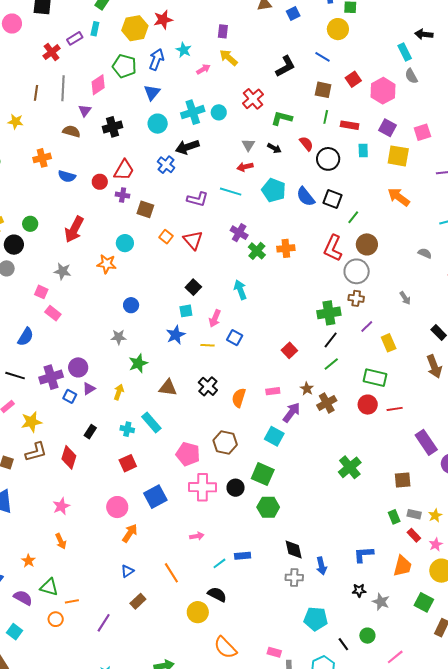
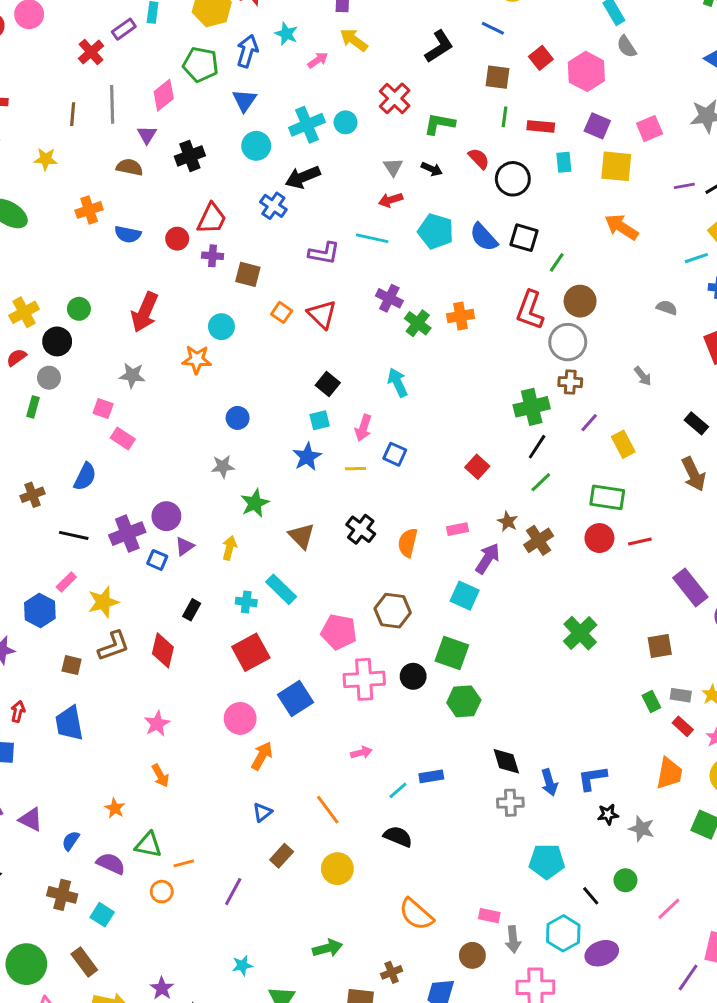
brown triangle: (168, 388) -> (302, 536), turned 42
red square: (128, 463) -> (251, 652), size x1.4
blue L-shape: (364, 554) -> (592, 778), moved
yellow circle: (198, 612) -> (337, 869), moved

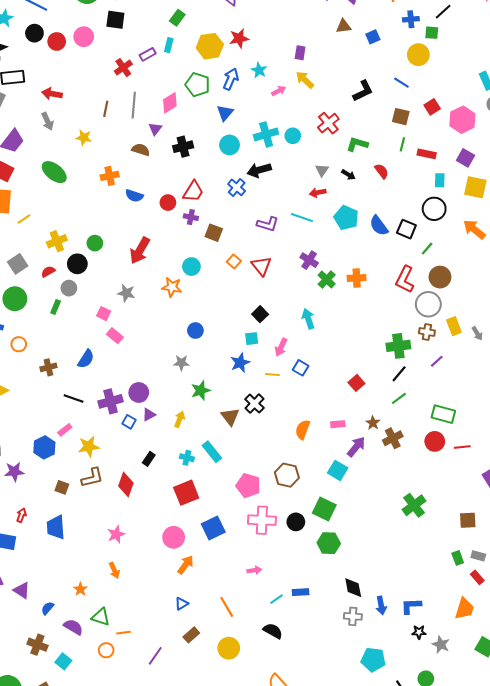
black circle: (513, 179) -> (434, 209), moved
yellow rectangle: (623, 444) -> (454, 326), moved
black cross: (361, 529) -> (254, 404), moved

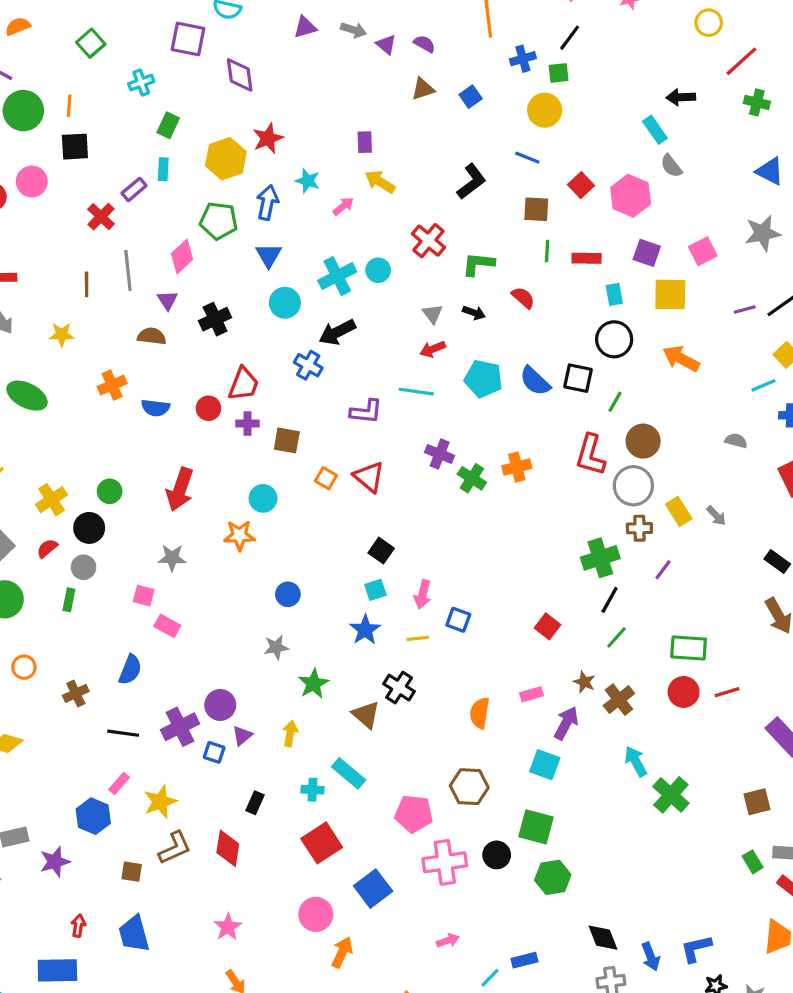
cyan arrow: (308, 319) -> (636, 761), moved

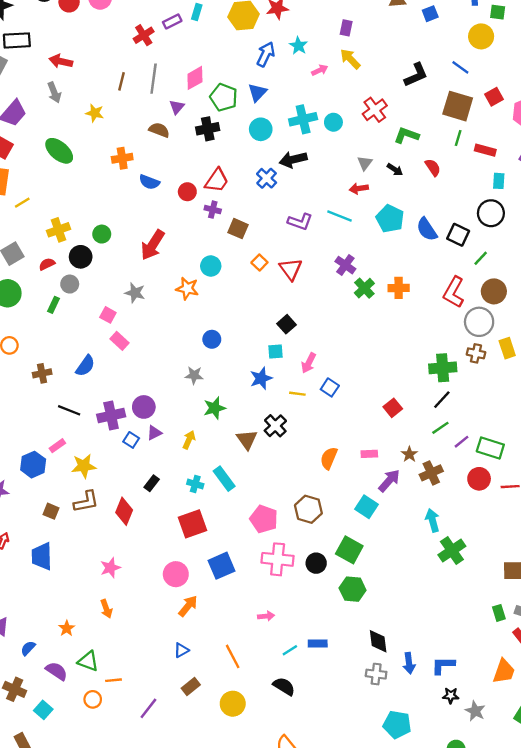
brown square: (536, 209) -> (458, 106), size x1.5
green pentagon: (219, 221) -> (224, 97), moved
purple line: (663, 570) -> (461, 442), moved

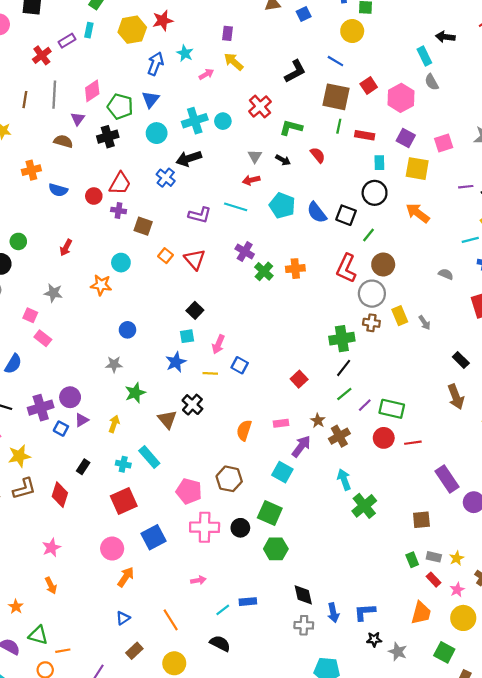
red arrow: (153, 245) -> (66, 248), size x0.6

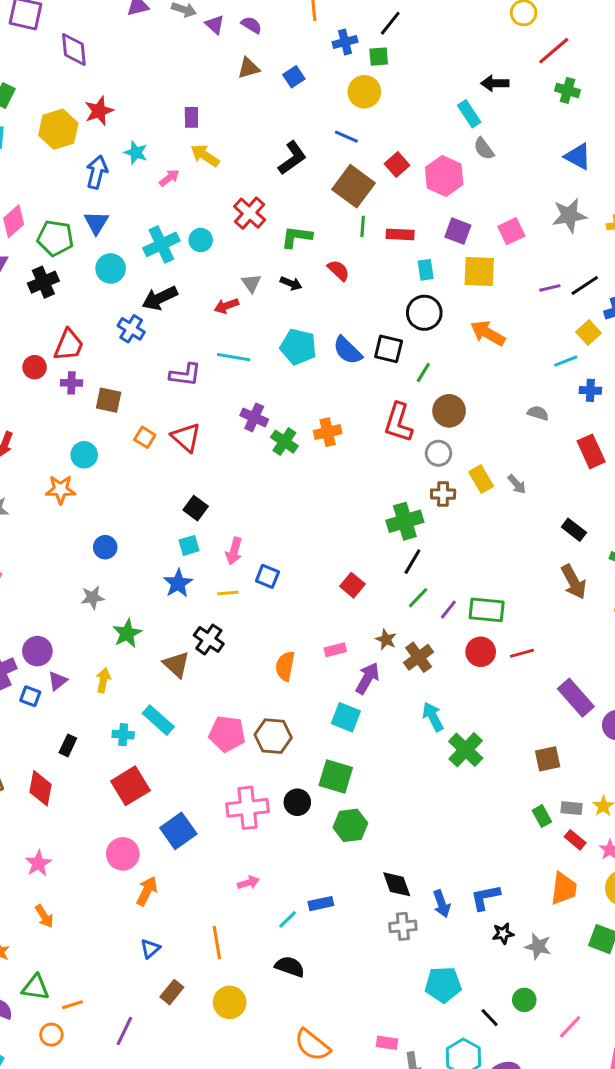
brown square: (336, 97) -> (354, 186), turned 32
red arrow: (251, 180) -> (226, 306), moved
gray circle: (372, 294) -> (439, 453), size x0.7
pink pentagon: (189, 491) -> (227, 734), moved
orange line: (171, 620) -> (217, 943), turned 30

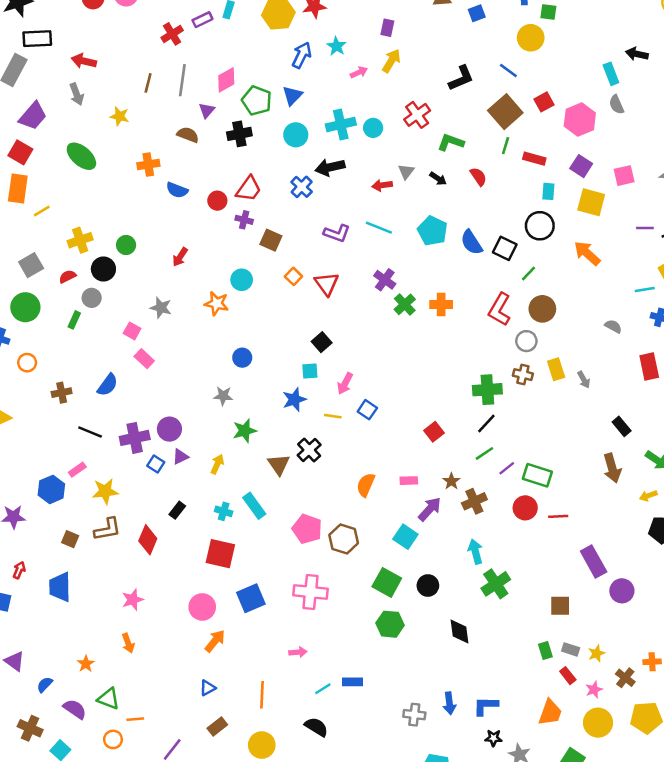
yellow arrow: (205, 156) -> (391, 61), turned 75
red square: (130, 786) -> (220, 554), turned 32
black circle: (297, 802) -> (428, 586), moved
black diamond: (397, 884) -> (459, 632), moved

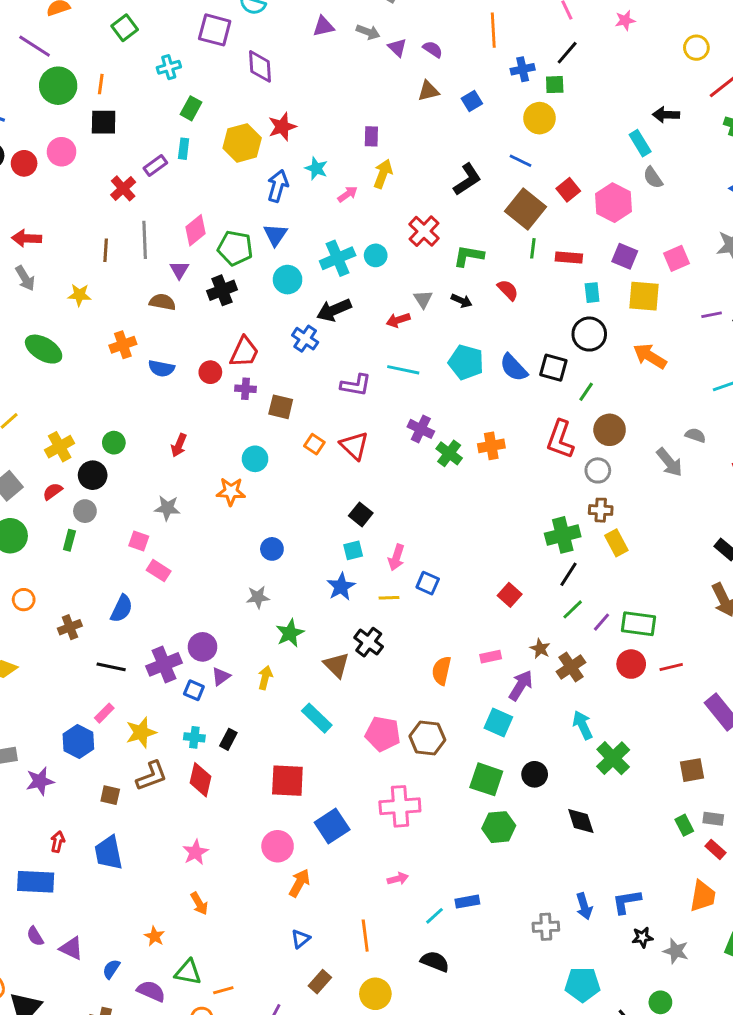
yellow rectangle: (556, 369) -> (616, 543), moved
gray arrow: (584, 380) -> (669, 462), moved, size x1.5
cyan cross: (224, 511) -> (194, 737), moved

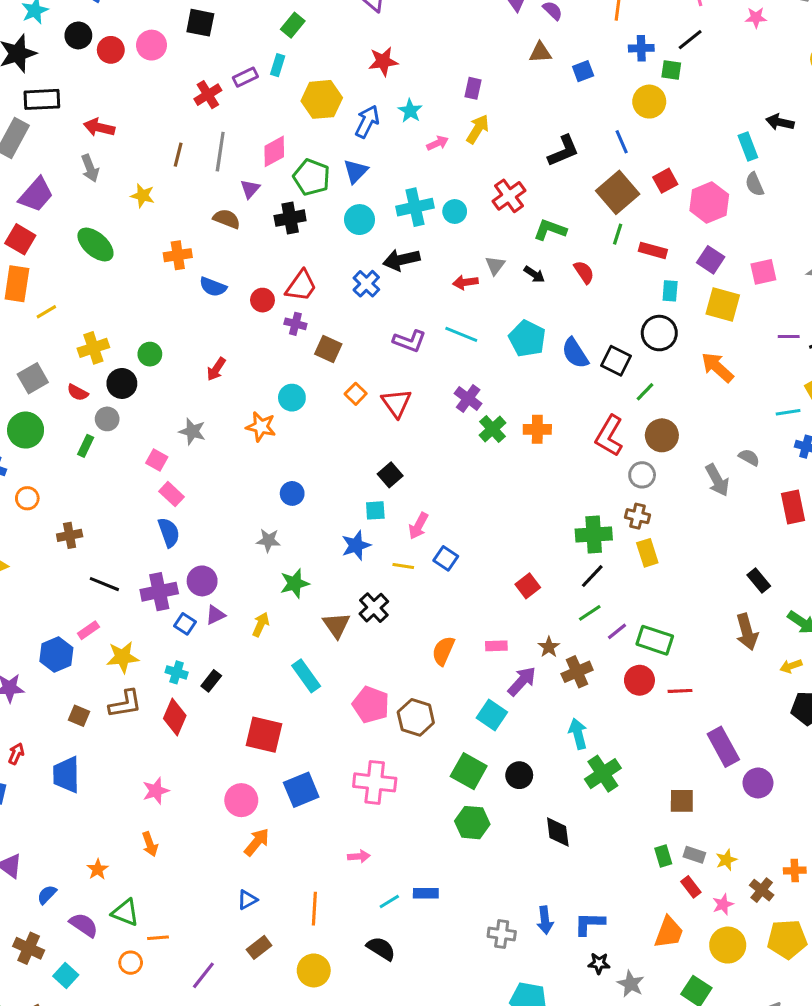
yellow hexagon: (242, 143) -> (322, 99), moved
blue line: (521, 161) -> (622, 142), turned 30
red semicircle: (53, 491) -> (78, 392), turned -126
blue semicircle: (122, 609) -> (169, 532), moved, turned -56

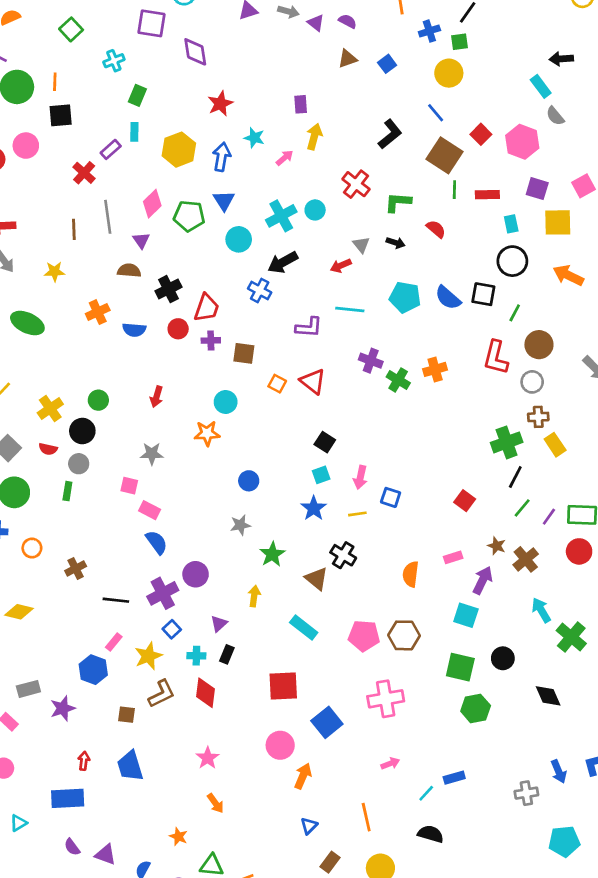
black cross: (290, 218) -> (168, 289), moved
purple triangle: (215, 615) -> (219, 624), moved
blue square: (185, 624) -> (172, 629), moved, turned 30

